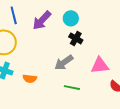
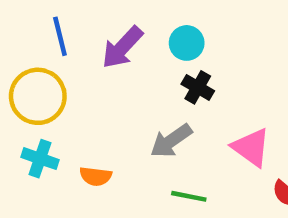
pink triangle: (100, 65) -> (251, 147), turned 42

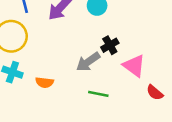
black cross: (198, 87) -> (110, 45), moved, turned 30

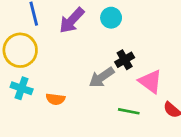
green line: (98, 94) -> (129, 111), moved

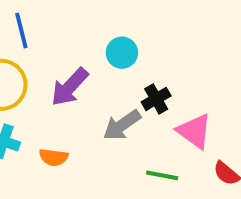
cyan circle: (111, 18) -> (122, 53), moved
purple arrow: (72, 20) -> (70, 87), moved

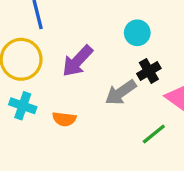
cyan circle: (122, 53) -> (137, 33), moved
green line: (162, 175) -> (154, 134), turned -50

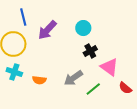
purple arrow: (78, 61) -> (47, 30), moved
gray arrow: (121, 93) -> (73, 78), moved

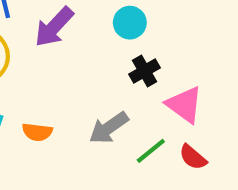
red semicircle: (125, 88) -> (193, 157), moved

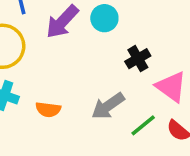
cyan circle: (130, 23) -> (104, 18), moved

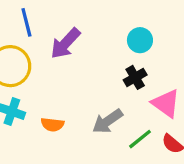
cyan circle: (104, 18) -> (140, 40), moved

